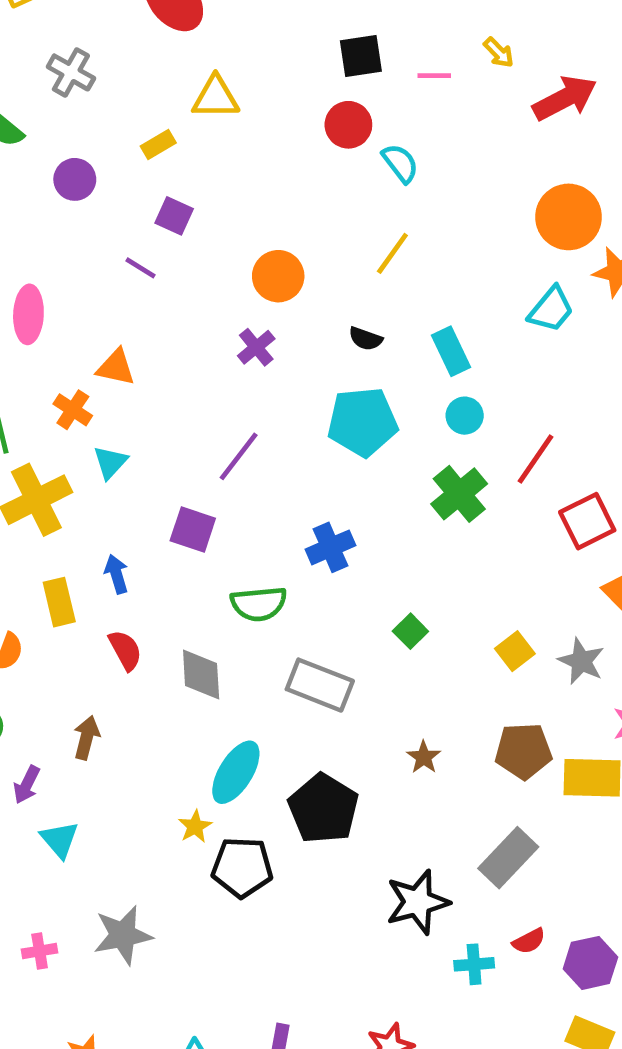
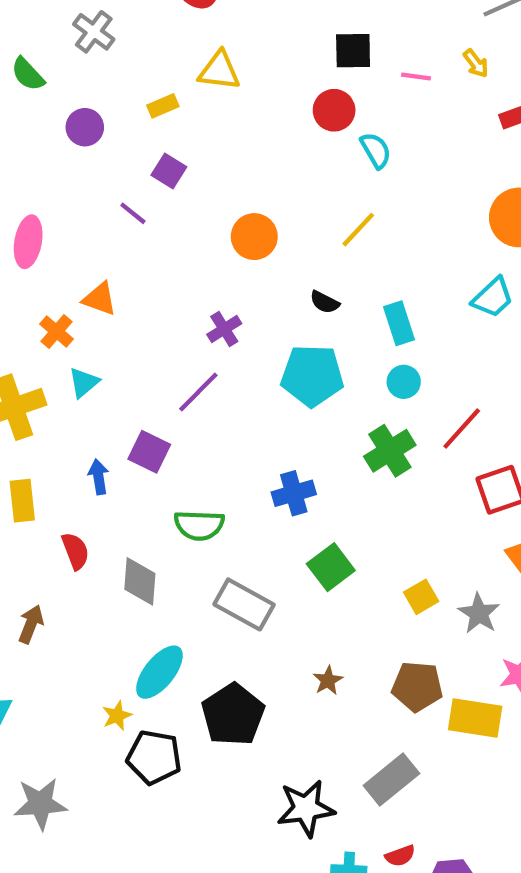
purple cross: (256, 347) -> (224, 329), moved
blue cross: (330, 547) -> (294, 493), moved
blue arrow: (116, 574) -> (99, 477), moved
green square: (410, 631) -> (331, 567), size x1.5

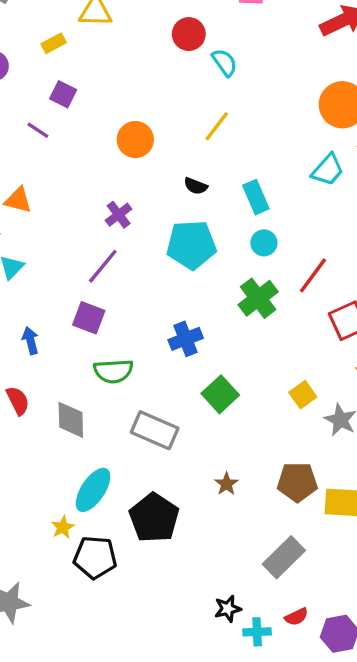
purple square: (149, 452) -> (89, 318), moved
yellow square: (421, 597) -> (303, 395), moved
black star: (306, 808) -> (228, 609), moved, size x0.6

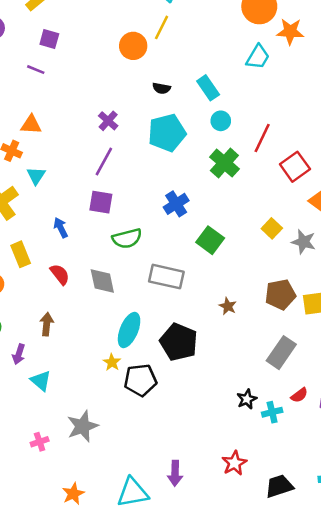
yellow line: (217, 126) -> (161, 27), moved
orange circle: (135, 140) -> (133, 46), moved

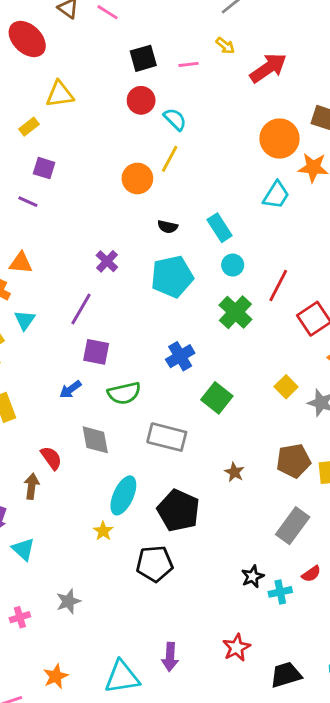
purple line: (104, 162) -> (81, 309), moved
blue arrow: (61, 228) -> (70, 389), moved, turned -102
red semicircle: (60, 274) -> (51, 458), moved
black pentagon: (140, 380) -> (155, 564), moved
gray star: (83, 426) -> (68, 601), size x0.7

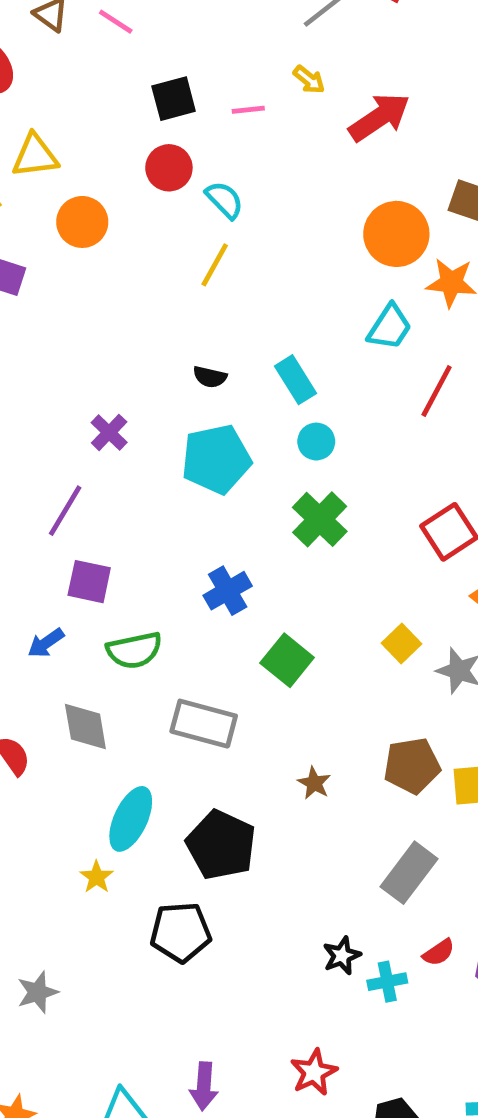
orange circle: (137, 178) -> (82, 222), moved
red line: (278, 285) -> (437, 391), moved

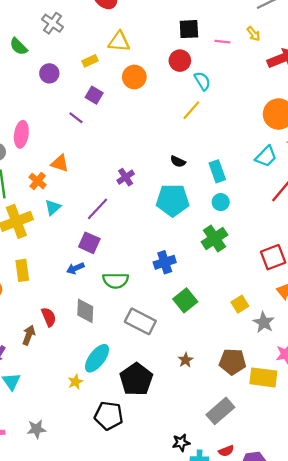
purple square: (89, 582) -> (89, 243), moved

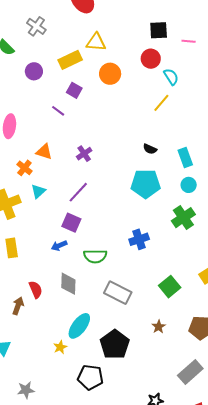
yellow rectangle: (90, 61) -> (70, 60), size x1.6
purple cross: (126, 177) -> (84, 154), moved
green square: (185, 300) -> (170, 287), moved

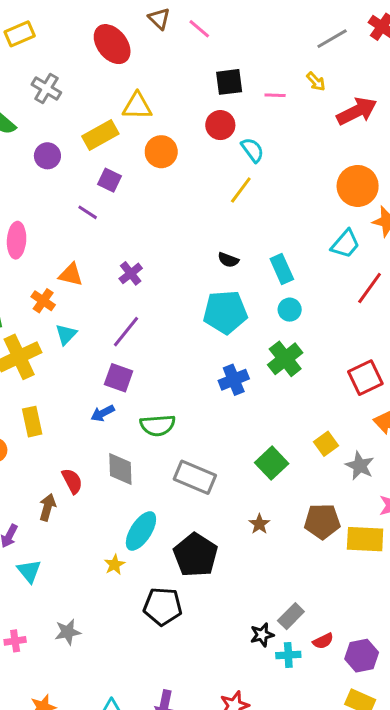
blue cross: (139, 239) -> (234, 380), moved
gray rectangle: (190, 372) -> (291, 616), moved, size x0.7

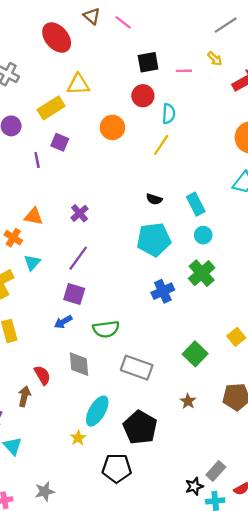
cyan semicircle: (252, 150) -> (169, 114), turned 42
orange circle: (161, 152) -> (112, 127), moved
purple line: (88, 212) -> (37, 160), moved, turned 49

